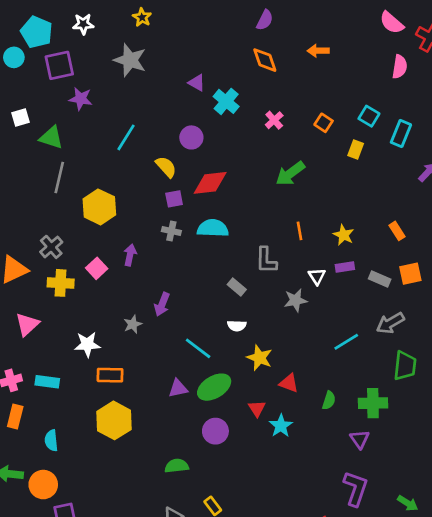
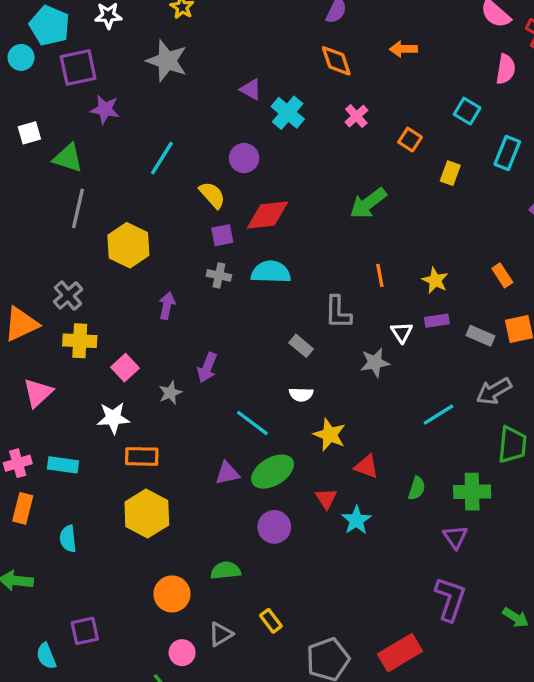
cyan square: (369, 116) -> (467, 111), moved
pink cross: (274, 120) -> (356, 116), moved
pink square: (97, 268) -> (125, 368), moved
orange circle: (43, 485) -> (172, 594), moved

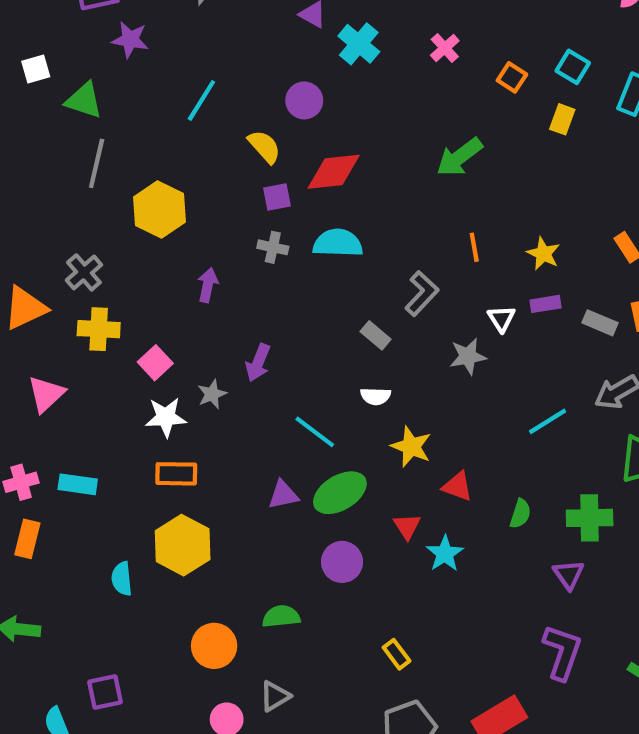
cyan square: (467, 111) -> (573, 67), moved
gray L-shape: (338, 312) -> (422, 293), turned -138
white star: (113, 418) -> (166, 417), moved
cyan semicircle: (68, 539) -> (122, 579), moved
yellow rectangle: (271, 621) -> (397, 654), moved

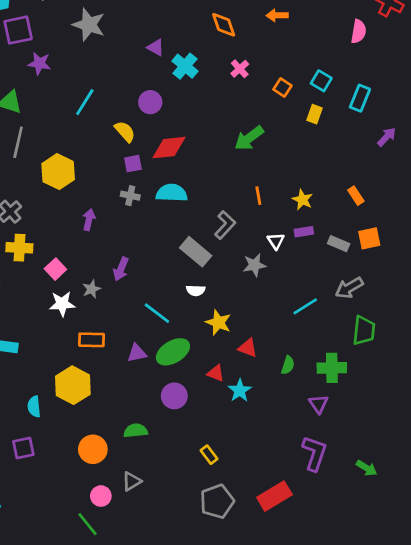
gray rectangle: (376, 335) -> (196, 252), size x1.6
orange rectangle: (176, 474) -> (92, 340), moved
red triangle: (407, 526) -> (216, 373), turned -36
purple square: (105, 692) -> (23, 448), moved

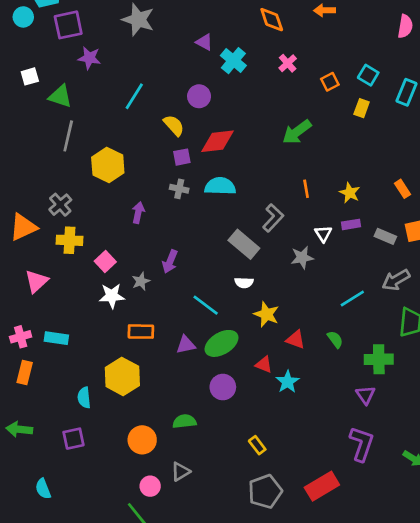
orange square: (282, 87) -> (330, 82), turned 30
green semicircle: (288, 365) -> (335, 339), moved, turned -54

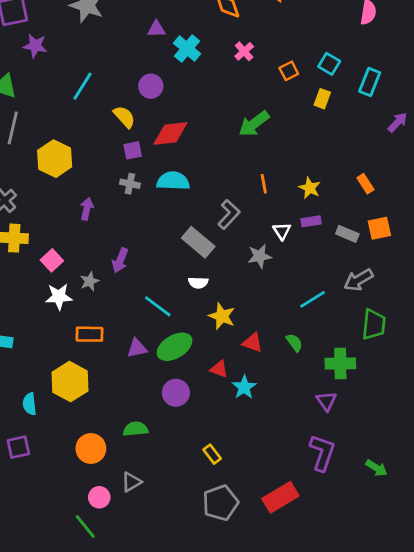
purple triangle: (204, 42) -> (156, 29), turned -30

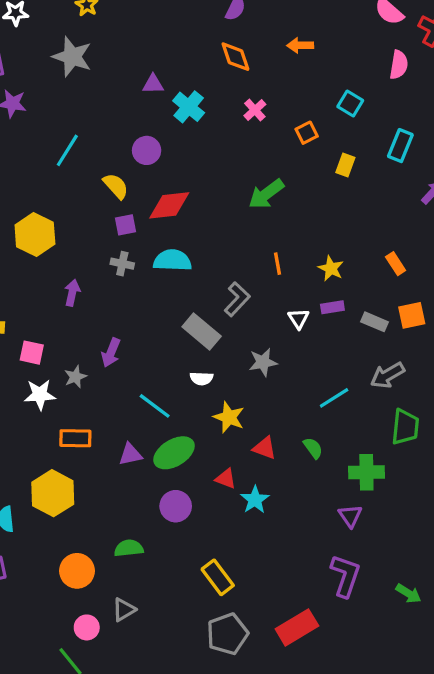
cyan square: (329, 64) -> (350, 104), moved
gray star: (260, 256) -> (263, 362), moved
pink square: (52, 260) -> (32, 353), turned -35
yellow rectangle: (212, 454) -> (218, 577), size x1.5

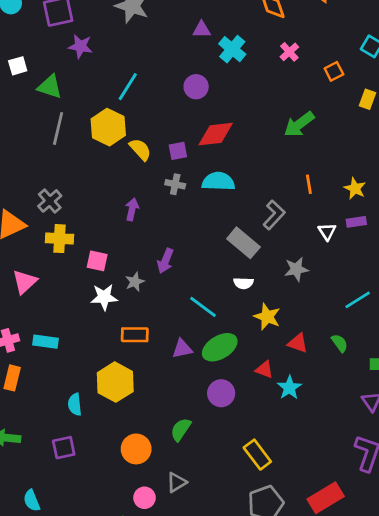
yellow semicircle: (116, 186) -> (140, 149), moved
yellow hexagon: (35, 235) -> (108, 127), moved
green semicircle: (129, 548) -> (181, 429), turned -50

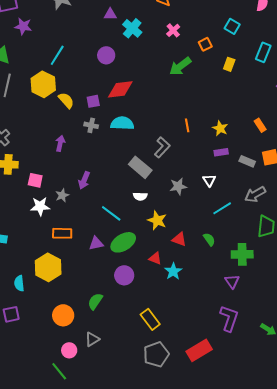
green arrow: (299, 124) -> (180, 66), moved
white triangle: (327, 232) -> (209, 180), moved

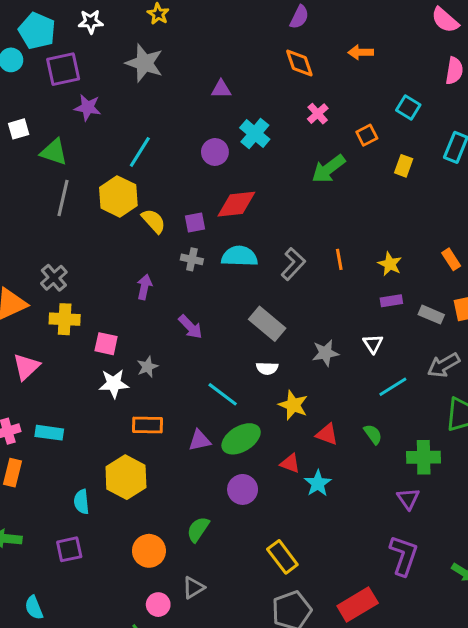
cyan cross: (132, 28) -> (255, 134), moved
gray L-shape: (162, 147) -> (293, 264), moved
purple arrow: (84, 180) -> (190, 327), moved, turned -66

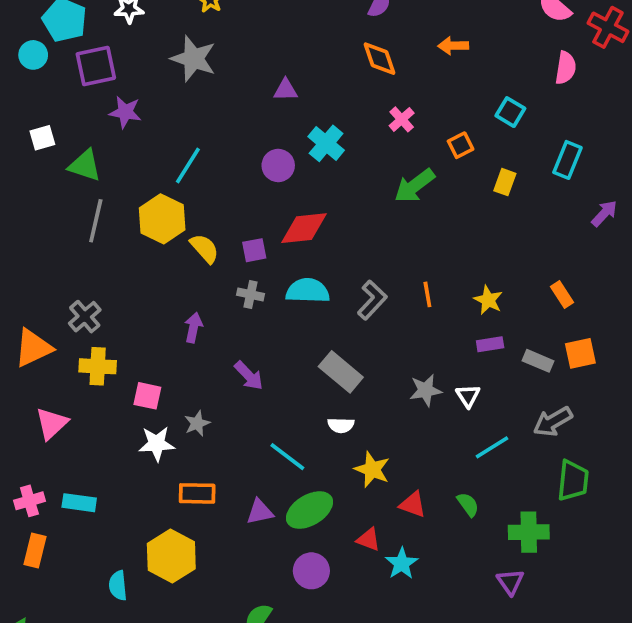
gray star: (325, 353) -> (426, 390), moved

